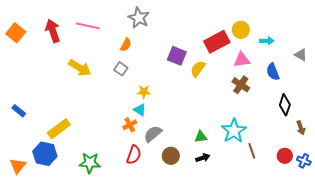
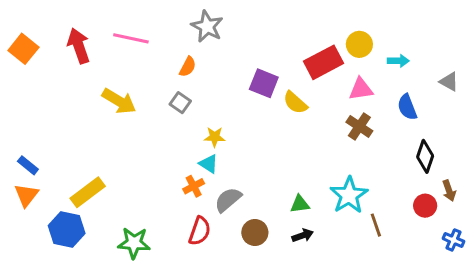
yellow semicircle: (198, 69) -> (295, 103), turned -84
red circle: (285, 156) -> (425, 206), moved
orange triangle: (18, 166) -> (26, 195), moved

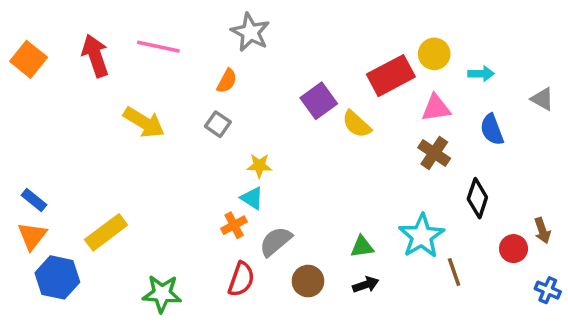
purple square: (264, 83) -> (319, 101), turned 32
black diamond: (425, 156) -> (477, 198), moved
blue hexagon: (67, 230) -> (57, 277), moved

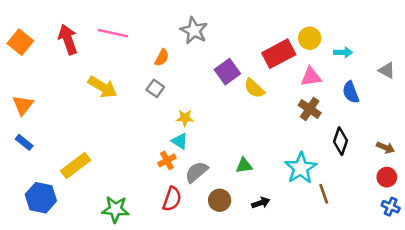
gray star: (250, 32) -> (194, 31), moved
brown arrow: (542, 231) -> (385, 148), moved, turned -48
orange triangle: (32, 236) -> (23, 105), moved
green triangle: (362, 247) -> (244, 166), moved
red circle: (514, 249) -> (387, 177), moved

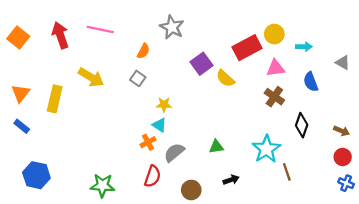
yellow rectangle: (76, 166) -> (55, 99), moved, turned -40
brown circle: (220, 200) -> (191, 190), moved

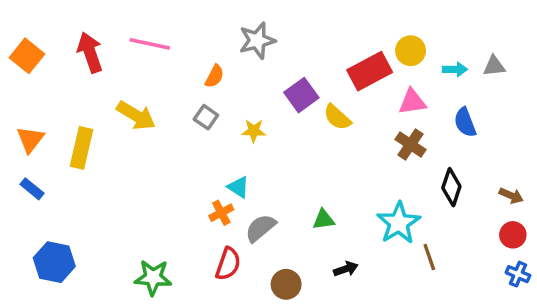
gray star: (172, 27) -> (257, 40), turned 30
gray triangle: (343, 63) -> (494, 66), moved, turned -35
yellow star: (164, 105) -> (254, 131), moved

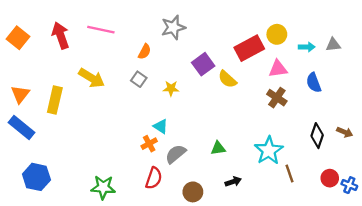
black diamond: (451, 187) -> (317, 136), moved
blue rectangle: (32, 189) -> (21, 128), size x1.6
red circle: (513, 235) -> (330, 178), moved

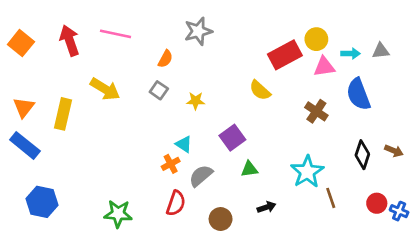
purple square: (203, 64) -> (232, 138), moved
pink triangle: (278, 69) -> (324, 67), moved
blue semicircle: (314, 83) -> (358, 94), size x1.4

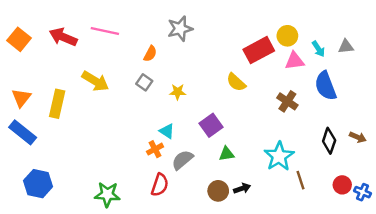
red arrow: (70, 40) -> (63, 37), turned -48
cyan arrow: (351, 54) -> (318, 49), turned 56
brown circle: (221, 219) -> (218, 191), moved

